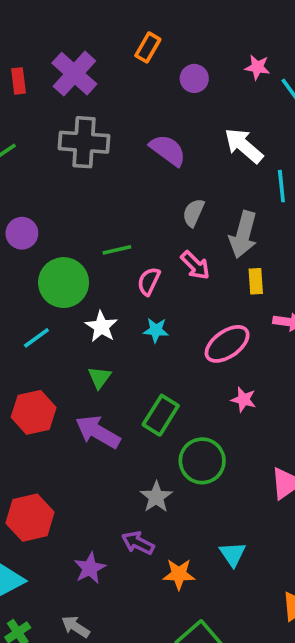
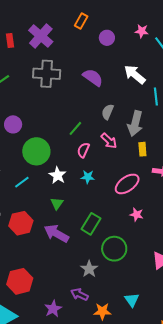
green line: (117, 250) -> (75, 128), moved, turned -35

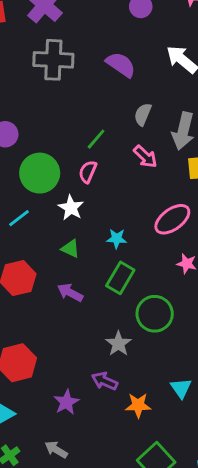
pink semicircle: (83, 150) -> (88, 172), moved
cyan star: (88, 177) -> (117, 239), moved
green triangle: (57, 203) -> (70, 249), turned -40
purple arrow: (56, 233) -> (70, 292), size x0.7

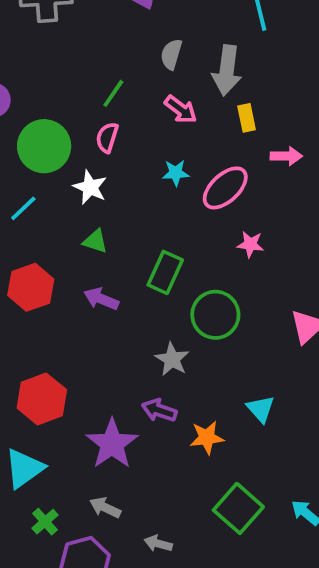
cyan star: (117, 239) -> (176, 173), moved
purple star: (66, 402) -> (112, 444), size x1.5

